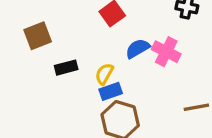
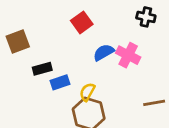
yellow semicircle: (104, 74) -> (87, 92), moved
blue rectangle: (111, 91) -> (60, 82), moved

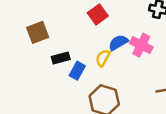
blue rectangle: (60, 82) -> (77, 71), turned -42
yellow semicircle: (87, 92) -> (103, 58), moved

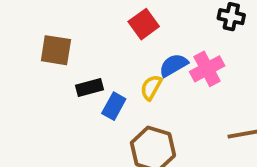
brown square: (38, 32) -> (56, 50), turned 30
pink cross: (141, 45) -> (207, 69), turned 35

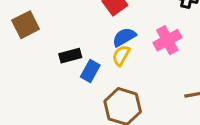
brown square: (56, 50) -> (26, 25), moved, turned -36
blue semicircle: (173, 65) -> (124, 37), moved

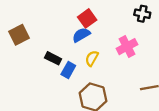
blue semicircle: (124, 37) -> (81, 35), moved
black rectangle: (70, 56) -> (53, 58), turned 42

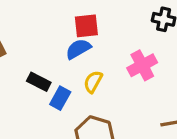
red square: (87, 18) -> (86, 26), turned 30

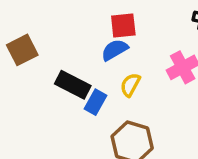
black rectangle: (39, 82) -> (73, 85), size x1.4

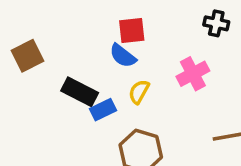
blue semicircle: (115, 50) -> (123, 56), turned -112
blue rectangle: (95, 102) -> (103, 110), turned 35

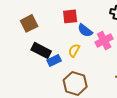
brown square: (27, 56) -> (29, 23), moved
blue semicircle: (123, 56) -> (85, 30), moved

